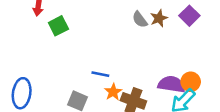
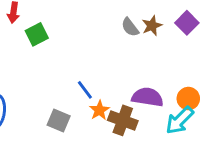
blue line: (100, 74) -> (85, 90), turned 42
purple semicircle: (172, 84) -> (148, 97), moved

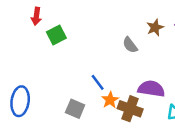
gray semicircle: (130, 27) -> (130, 45), moved

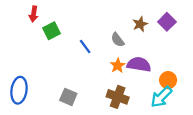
blue line: (98, 82) -> (85, 46), moved
purple semicircle: (151, 89) -> (139, 64), moved
orange star: (110, 100) -> (118, 66), moved

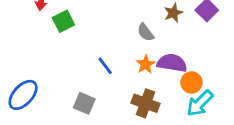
blue line: (85, 46) -> (105, 66), moved
orange circle: (168, 80) -> (191, 82), moved
blue ellipse: (19, 90) -> (23, 95), turned 35

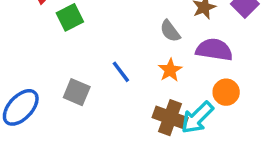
purple semicircle: (172, 63) -> (214, 50), moved
gray square: (84, 103) -> (77, 92), moved
cyan arrow: (200, 103) -> (197, 118), moved

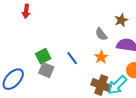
green square: (70, 17) -> (43, 56), moved

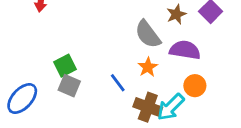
gray semicircle: (101, 34) -> (148, 34), size x1.5
blue line: (72, 58) -> (118, 83), moved

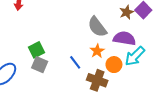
brown star: (176, 14) -> (127, 12), moved
orange circle: (195, 86) -> (114, 65), moved
cyan arrow: (171, 107) -> (135, 56), moved

